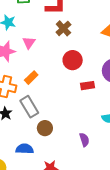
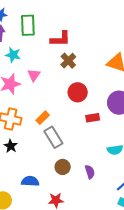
orange rectangle: (31, 78) -> (43, 118), moved
gray rectangle: (29, 107) -> (53, 137), moved
brown circle: (45, 128) -> (63, 167), moved

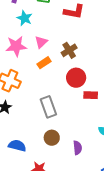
brown cross: (68, 61) -> (69, 50), moved
red circle: (78, 92) -> (76, 78), moved
orange rectangle: (43, 118) -> (44, 63), moved

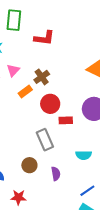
orange rectangle: (44, 63) -> (25, 91), moved
gray rectangle: (48, 107) -> (45, 140), moved

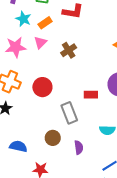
orange rectangle: (25, 91) -> (45, 23), moved
red circle: (50, 104) -> (42, 87), moved

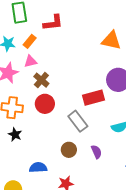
pink triangle: (40, 42) -> (31, 61), turned 48
brown cross: (69, 50) -> (41, 80), moved
red rectangle: (91, 95) -> (94, 98), size x1.5

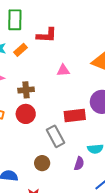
pink triangle: (31, 61) -> (63, 70), moved
brown cross: (41, 80) -> (26, 90), turned 35
purple semicircle: (96, 152) -> (79, 164), moved, turned 32

